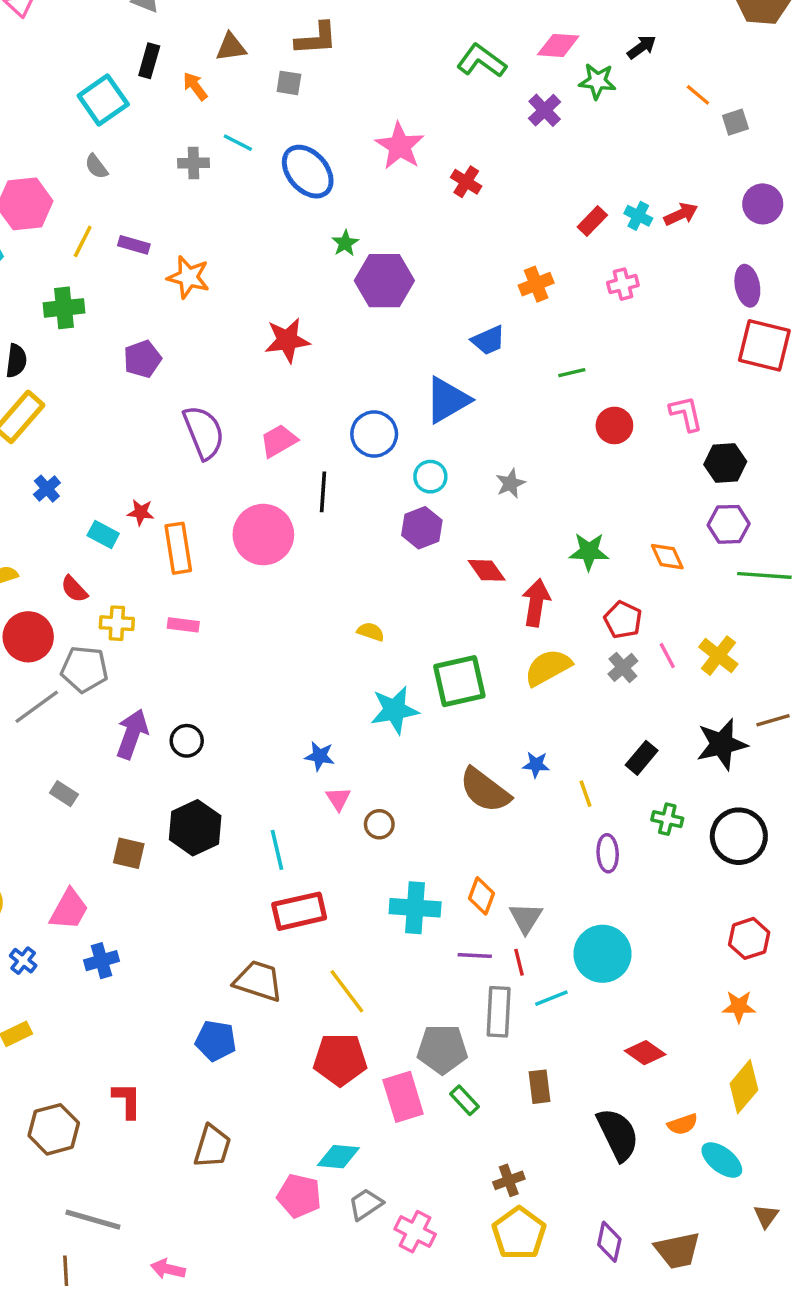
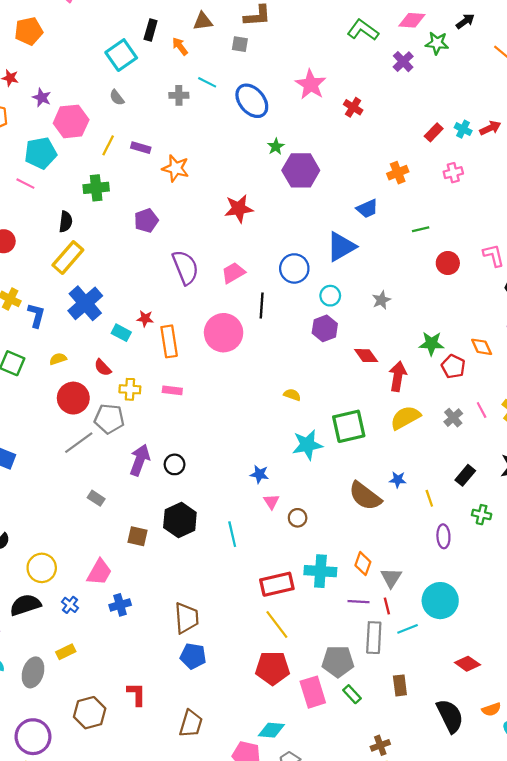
blue cross: (47, 489) -> (85, 303), size x2.0
red pentagon: (623, 620) -> (453, 366), moved
red rectangle: (299, 911) -> (277, 584), moved
brown trapezoid: (258, 981) -> (187, 618), moved, turned 68

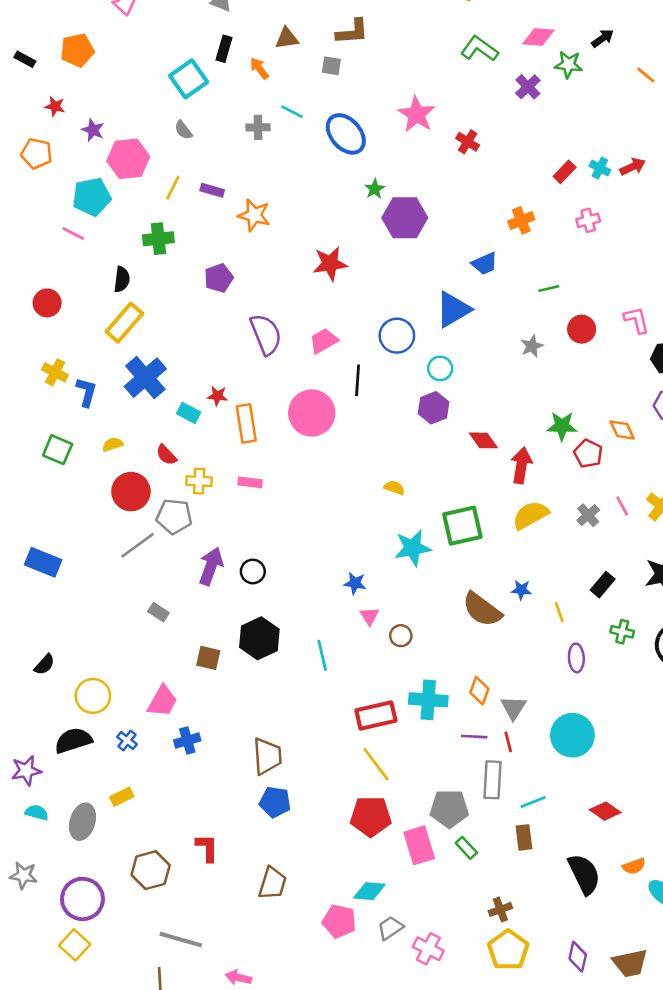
gray star: (381, 300) -> (532, 346), moved
cyan line: (408, 629) -> (533, 802), moved

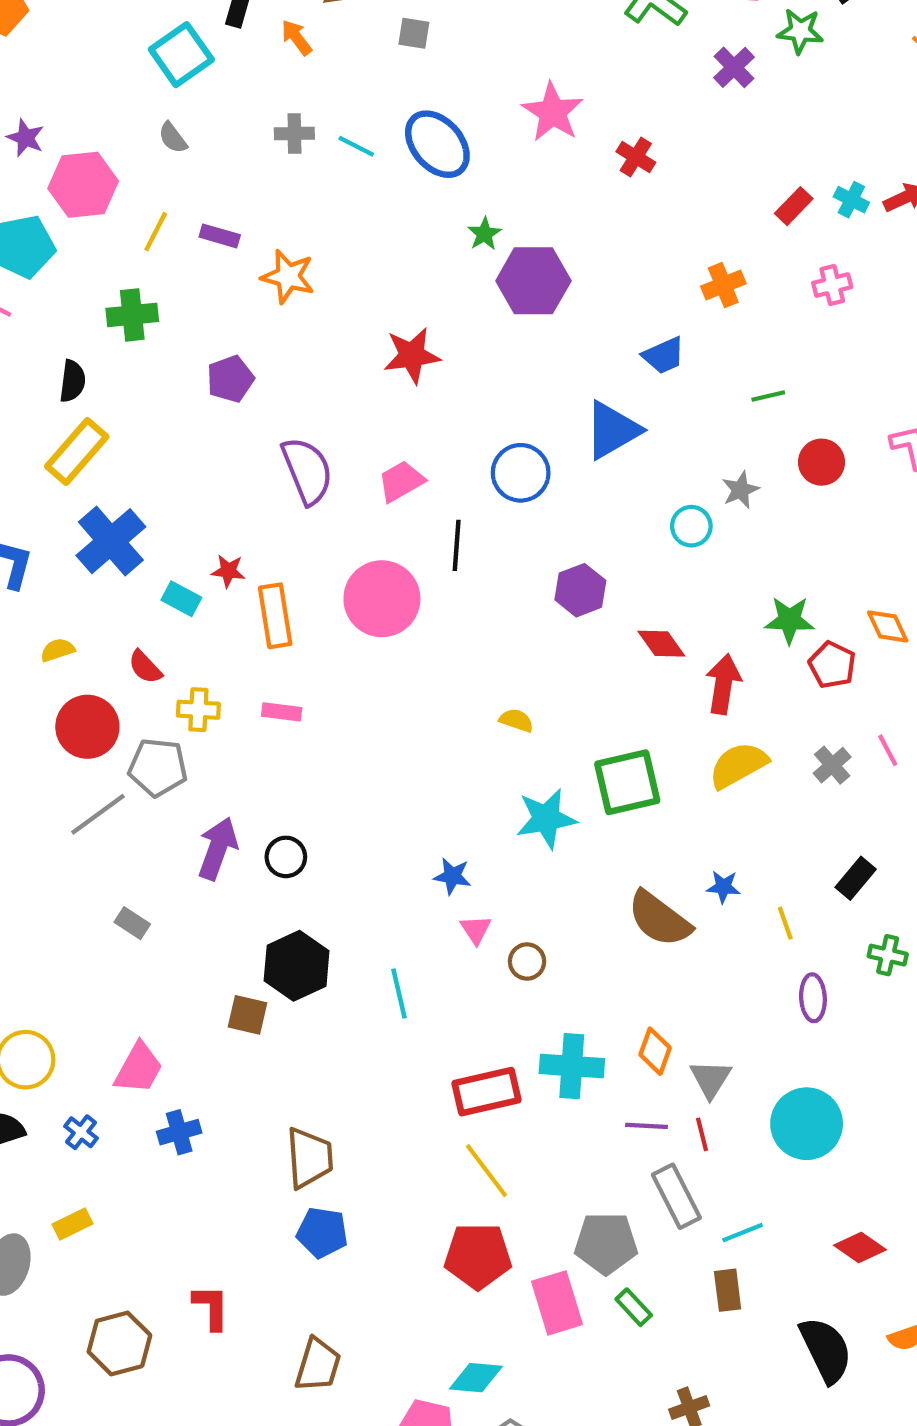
cyan line: (292, 112) -> (356, 146), moved
cyan circle: (440, 368) -> (691, 526), moved
brown square: (208, 658) -> (247, 1015), moved
gray rectangle: (493, 780) -> (676, 1196), turned -30

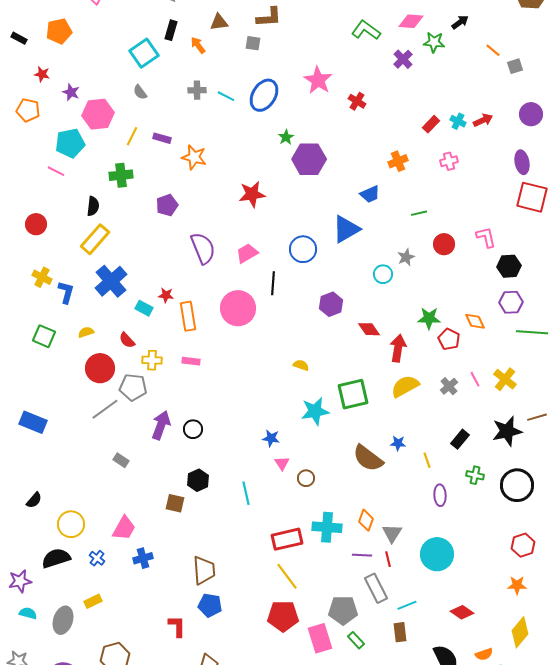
blue ellipse: (437, 144) -> (264, 95), turned 72
black hexagon: (297, 966) -> (198, 480), size x0.7
red L-shape: (211, 1307) -> (177, 626), moved

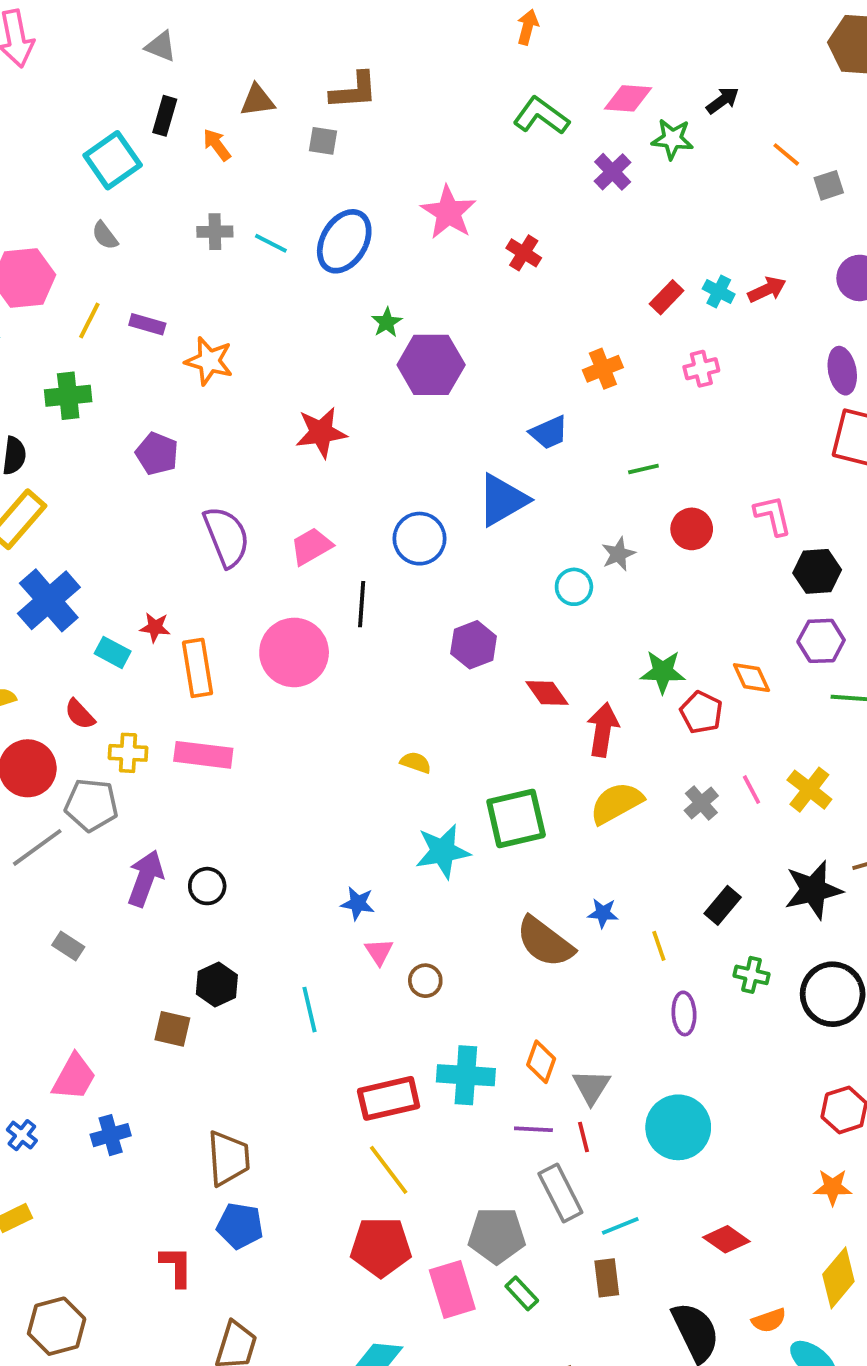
purple pentagon: (167, 205) -> (157, 454), turned -30
pink rectangle: (191, 361) -> (203, 755), size x1.6

